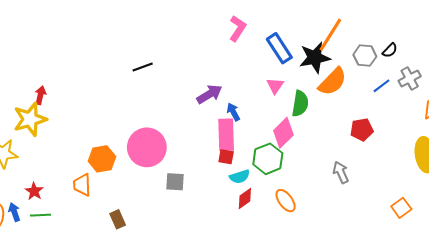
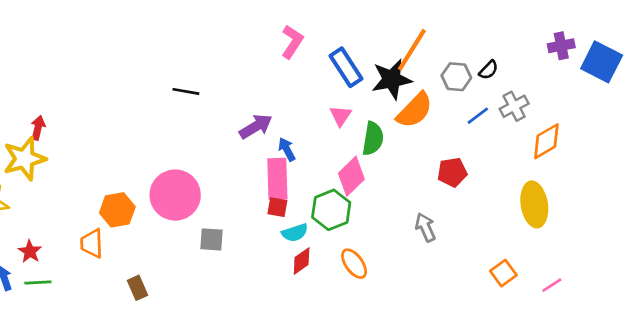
black line: (143, 67) -> (186, 91), moved, turned 30

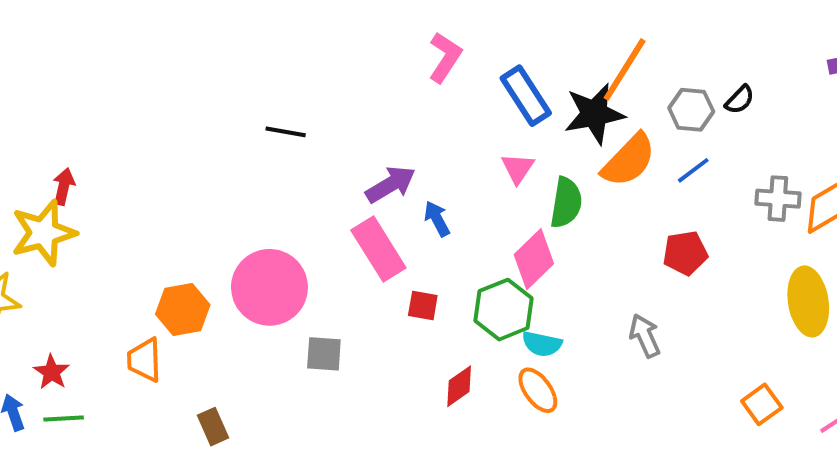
gray cross: (514, 106) -> (778, 199), moved, turned 32
blue line: (478, 116) -> (693, 170), moved
pink rectangle: (277, 179) -> (378, 249), moved, turned -30
cyan semicircle: (295, 233) -> (542, 344), moved, turned 30

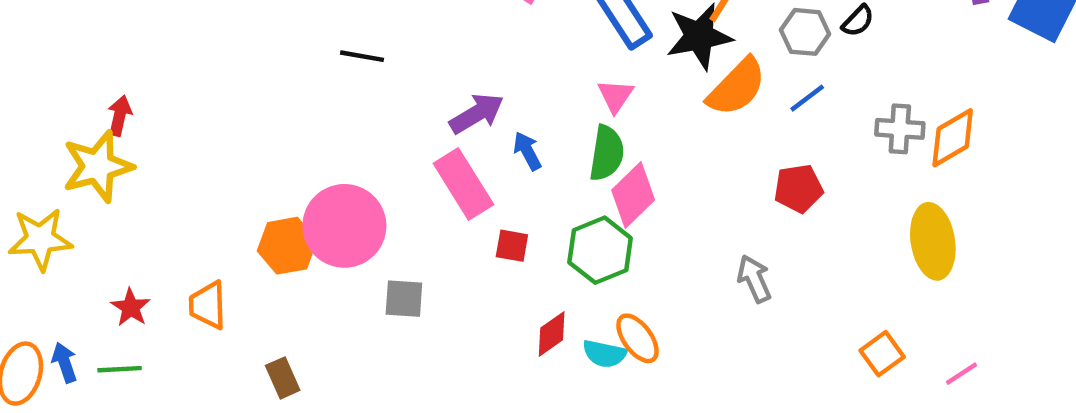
green semicircle: (566, 203) -> (607, 153), moved
orange hexagon: (183, 310) -> (287, 246), moved
cyan semicircle: (542, 344) -> (604, 354), moved
red star: (52, 372) -> (131, 307), moved

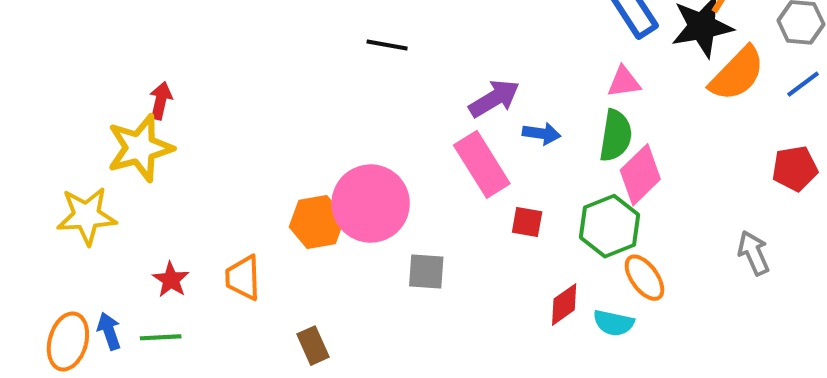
pink triangle: (615, 96) -> (624, 82), turned 48
blue arrow: (527, 151) -> (542, 134), turned 126
orange ellipse: (638, 338) -> (644, 278), moved

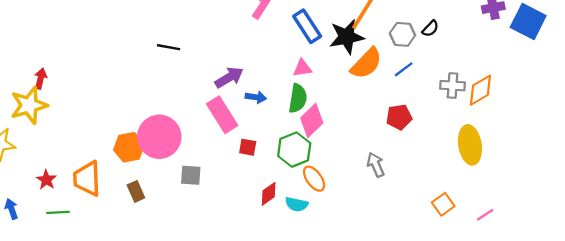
orange trapezoid: (243, 278) -> (87, 179), size x1.4
green line: (161, 337) -> (58, 212), moved
brown rectangle: (313, 346) -> (136, 191), moved

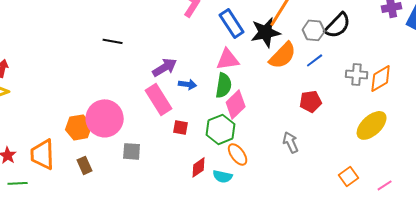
black semicircle: (430, 29) -> (338, 25), size x1.8
pink triangle: (302, 68) -> (228, 59), size x1.4
yellow ellipse: (470, 145) -> (372, 125), turned 56

